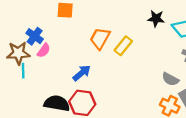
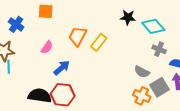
blue cross: (35, 36) -> (16, 24), moved
pink semicircle: (44, 50) -> (47, 47), moved

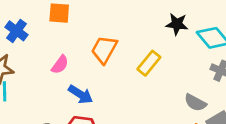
yellow rectangle: (99, 42) -> (149, 63), moved
blue arrow: (62, 68) -> (81, 94), turned 72

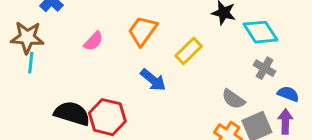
blue arrow: (81, 94) -> (153, 80), moved

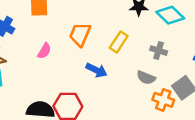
gray cross: (264, 68) -> (159, 51), moved
gray semicircle: (233, 99) -> (146, 78), moved

